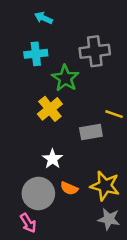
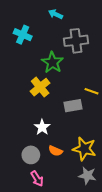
cyan arrow: (43, 18) -> (56, 14), moved
cyan cross: (36, 54) -> (23, 35), moved, turned 30
gray circle: (38, 193) -> (31, 155), size x0.7
pink arrow: (28, 223) -> (37, 179), moved

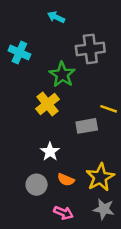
cyan arrow: (56, 14) -> (56, 17), moved
cyan cross: (23, 35) -> (19, 53), moved
yellow star: (84, 149) -> (100, 177), turned 30
pink arrow: (37, 179) -> (63, 213), moved, turned -35

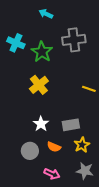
green star: (62, 75) -> (42, 52), moved
gray rectangle: (87, 126) -> (71, 125), moved
yellow star: (100, 177) -> (82, 145), size x0.7

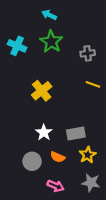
gray cross: (74, 40) -> (88, 53), moved, size x0.6
green star: (42, 52) -> (51, 42), moved
yellow line: (89, 89) -> (93, 84), moved

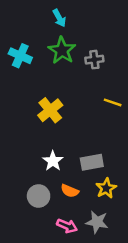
cyan arrow: (49, 15) -> (59, 18), turned -144
gray cross: (88, 53) -> (94, 60), moved
gray star: (91, 183) -> (97, 222), moved

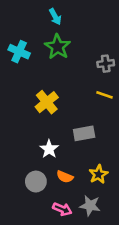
gray cross: (94, 60) -> (106, 64), moved
gray rectangle: (92, 162) -> (84, 133), moved

